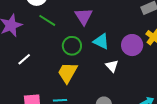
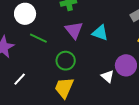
cyan triangle: (101, 41) -> (100, 33), moved
purple circle: (132, 45) -> (126, 65), moved

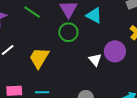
green circle: (66, 61) -> (68, 32), moved
yellow trapezoid: (64, 88) -> (39, 58), moved

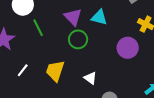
green line: (32, 12) -> (38, 28), turned 42
white triangle: (95, 60) -> (90, 78), moved

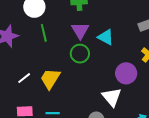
white line: (23, 70) -> (24, 78), moved
white triangle: (90, 78) -> (112, 97), moved, size x1.5

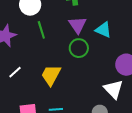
white line: (24, 78) -> (15, 72), moved

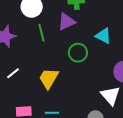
purple triangle: (78, 25) -> (66, 22), moved, turned 36

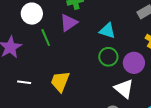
green circle: (78, 53) -> (108, 57), moved
white line: (13, 73) -> (24, 82), turned 56

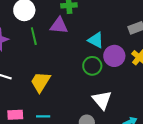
purple triangle: (69, 23) -> (59, 25), turned 30
purple circle: (134, 63) -> (114, 56), moved

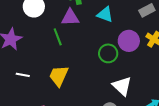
green line: (34, 36) -> (58, 37), moved
cyan triangle: (96, 40) -> (105, 15), moved

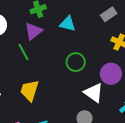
purple triangle: (70, 17) -> (33, 31), turned -30
purple circle: (129, 41) -> (111, 74), moved

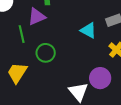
cyan triangle: (68, 24) -> (88, 30), moved
green circle: (76, 62) -> (46, 53), moved

